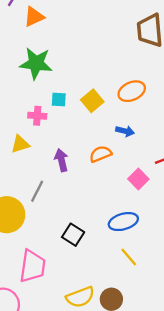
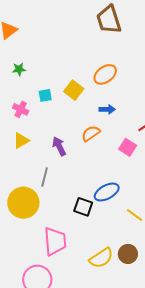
green star: (36, 63) -> (19, 69), size x0.5
pink cross: (37, 116) -> (21, 109), moved, turned 35
blue ellipse: (123, 222) -> (107, 192), moved

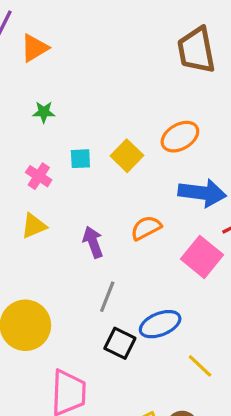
blue arrow: (107, 109) -> (202, 193), moved, size x1.8
pink square: (128, 147) -> (202, 257), size x1.4
gray line: (45, 177) -> (107, 297), moved

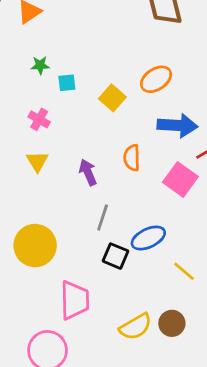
cyan square: (80, 159) -> (67, 83), moved
yellow triangle: (34, 226) -> (37, 161), turned -35
orange semicircle: (146, 228) -> (132, 158), turned -60

